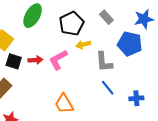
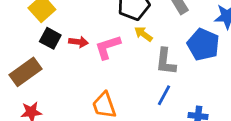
yellow arrow: (83, 45) -> (143, 34), turned 40
blue line: (108, 88) -> (164, 95), turned 56

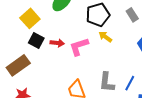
gray L-shape: (166, 61) -> (107, 82), moved
blue line: (164, 95) -> (130, 83), moved

